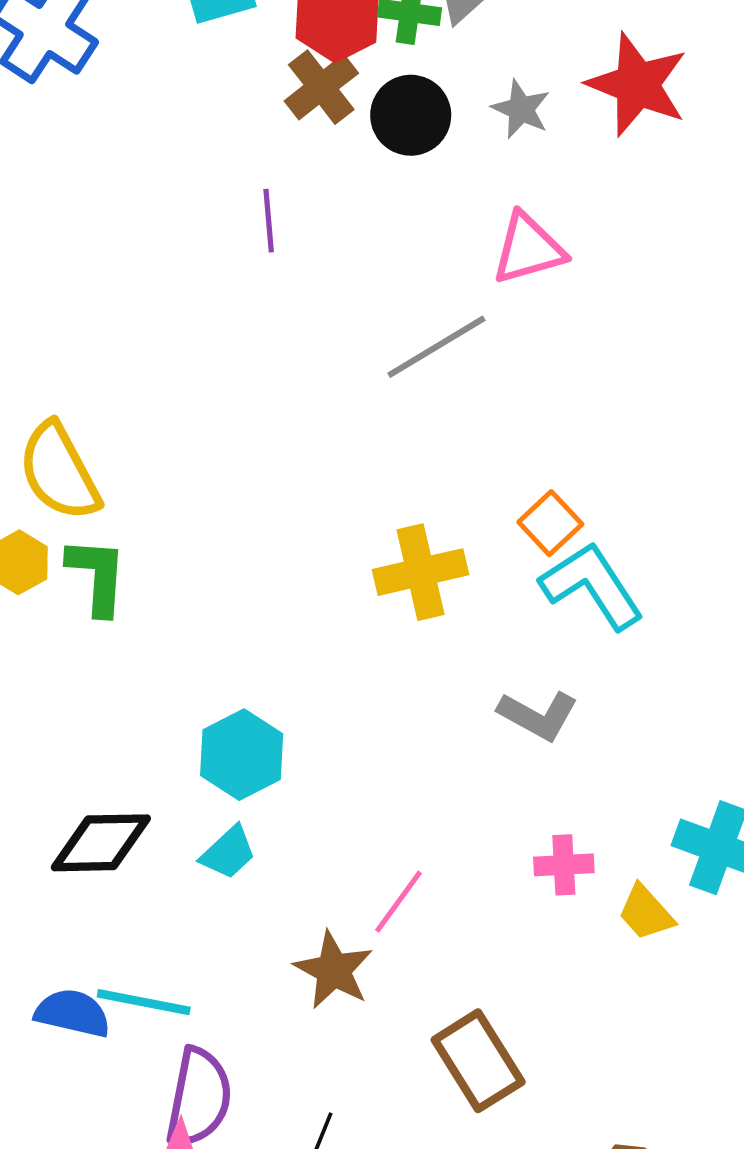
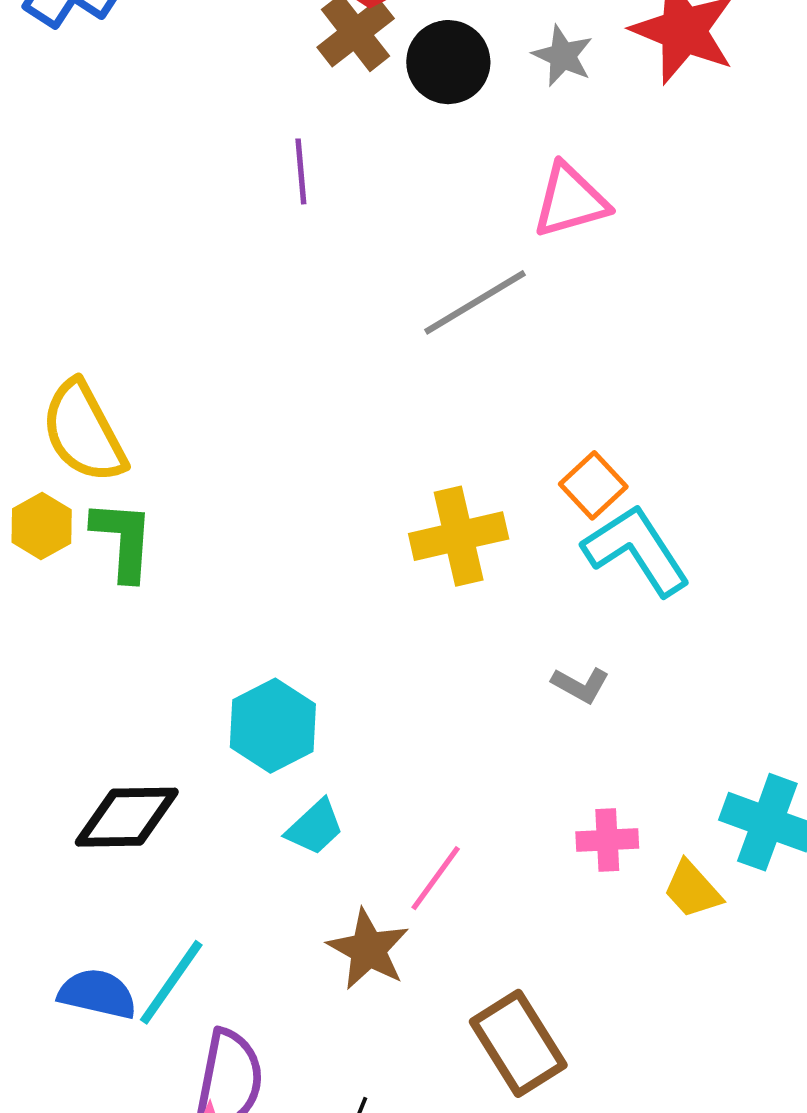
gray L-shape: (538, 715) -> (581, 685), size x0.7
cyan trapezoid: (228, 853) -> (315, 827), moved
cyan line: (144, 1002) -> (171, 982), turned -66

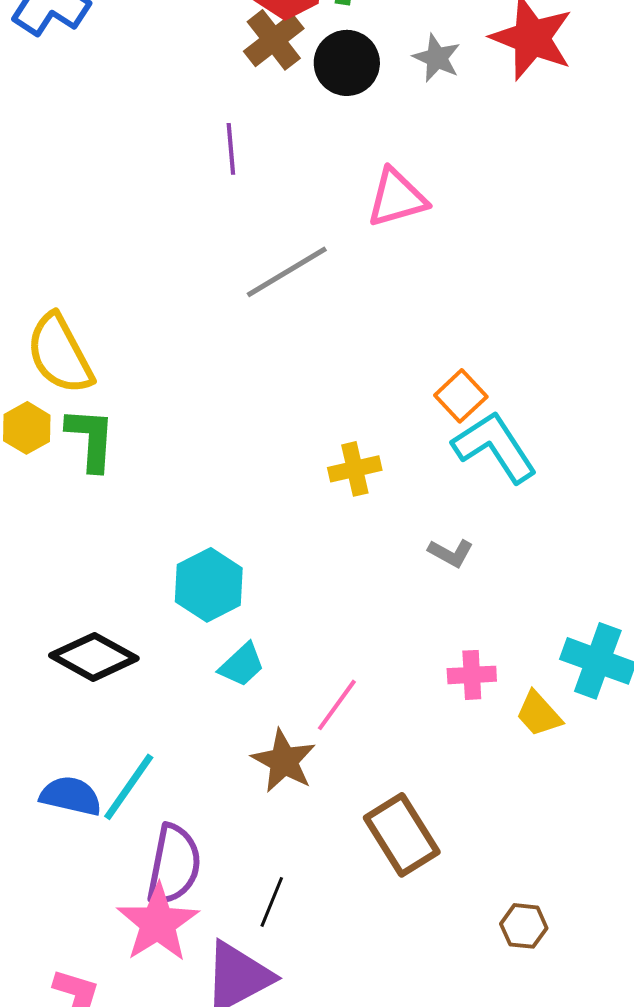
pink triangle: (570, 201) -> (397, 198), moved
gray line: (475, 302) -> (287, 272), moved
yellow cross: (459, 536) -> (355, 469), moved, size x0.7
black diamond: (127, 817) -> (94, 657), turned 30

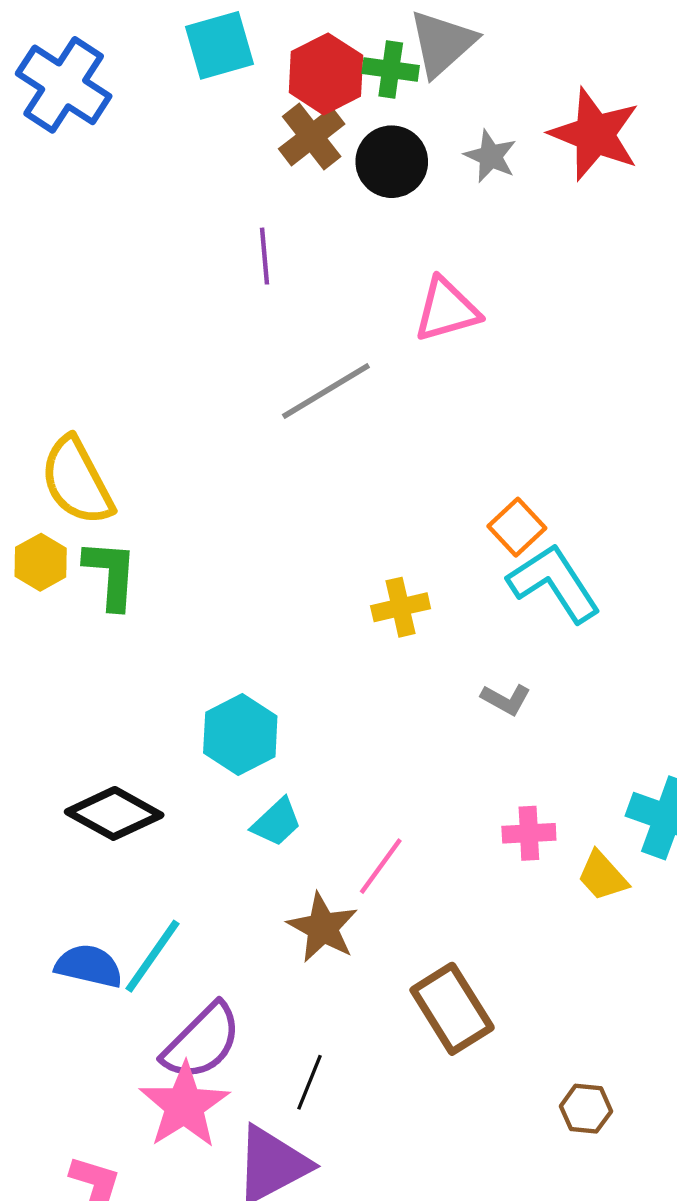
purple semicircle: (174, 865) -> (202, 1042), turned 34

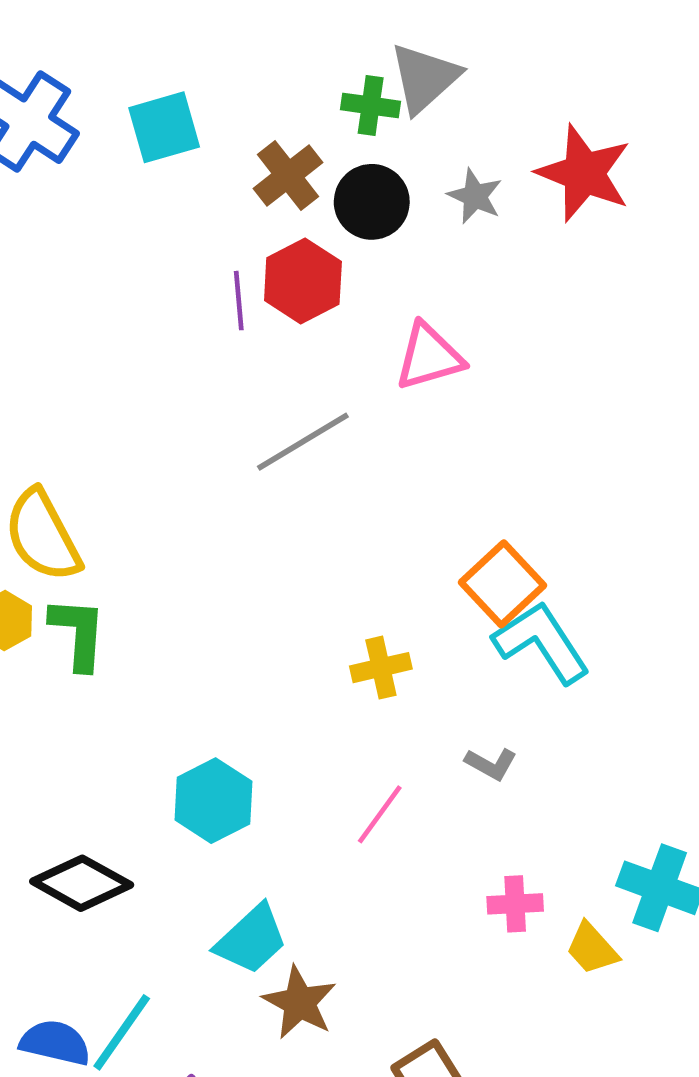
cyan square: (219, 45) -> (164, 127), moved
red hexagon: (326, 74) -> (303, 281), moved
orange square: (517, 527) -> (502, 584), size x1.4
cyan trapezoid: (277, 822) -> (251, 939), moved, size x1.4
pink line: (381, 866) -> (380, 814), moved

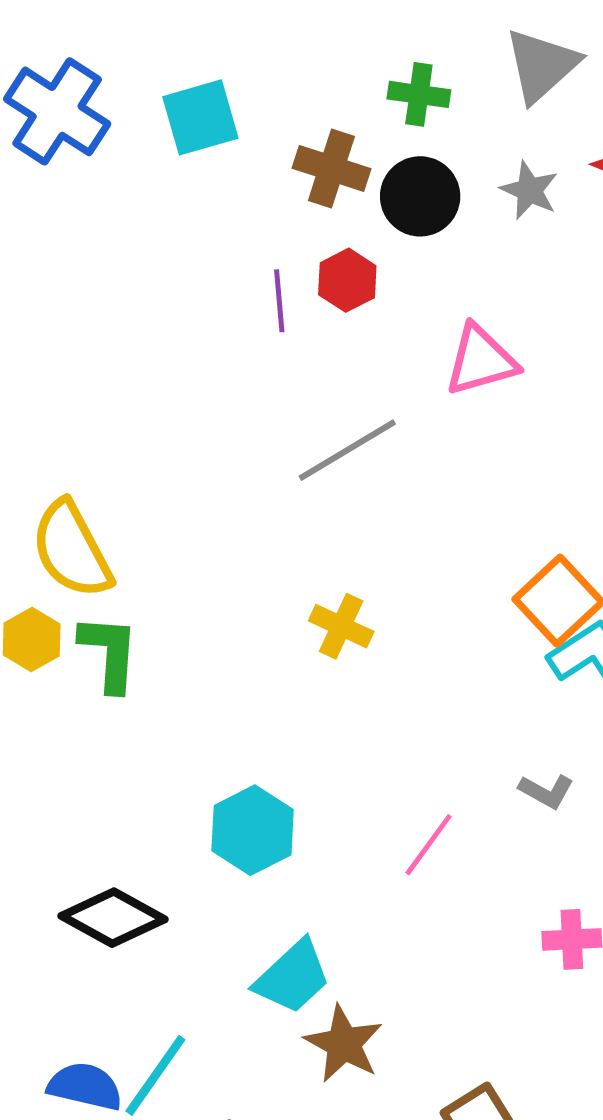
gray triangle: (425, 78) -> (542, 65), moved
brown cross: (288, 175) -> (331, 168), turned -34
red hexagon: (303, 281) -> (347, 280), size x0.7
yellow cross: (381, 668) -> (341, 626), moved, turned 38

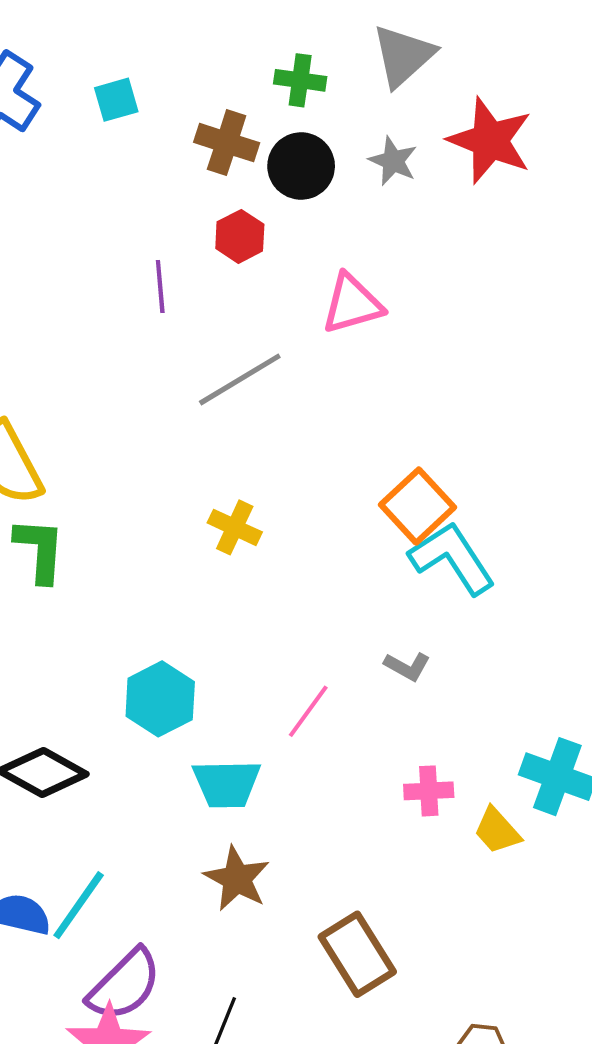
cyan square: (200, 117) -> (116, 100), size x0.7
purple line: (279, 301) -> (160, 287), moved
cyan trapezoid: (293, 977) -> (227, 784), moved, turned 42

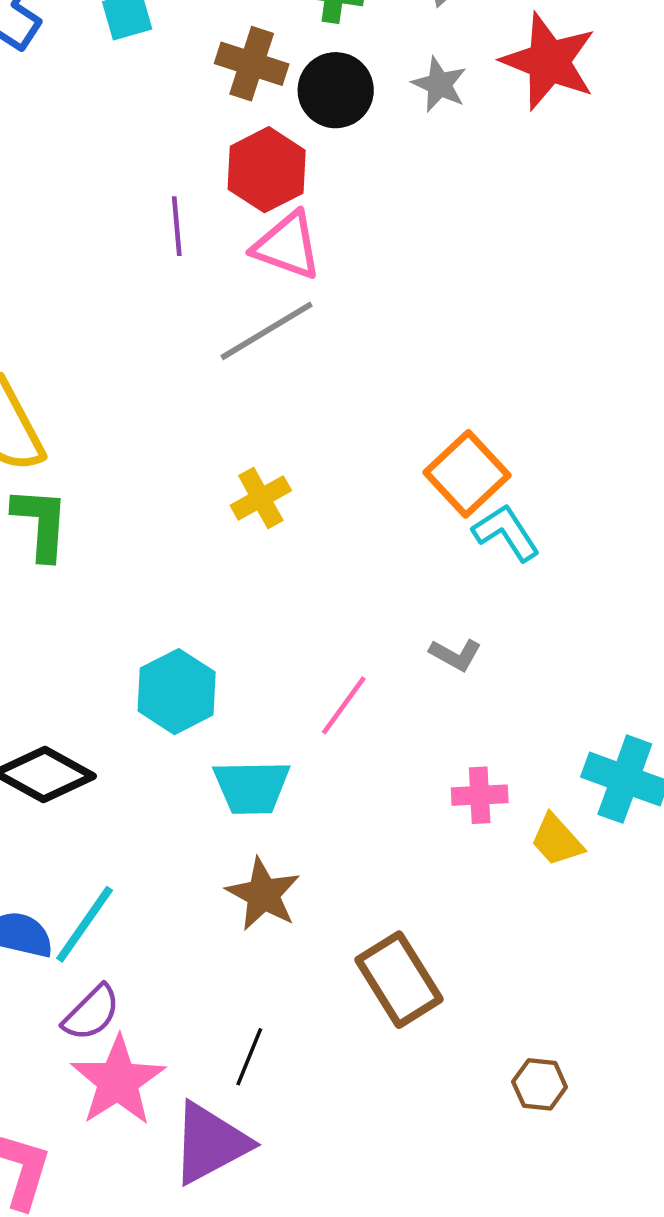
red hexagon: (240, 236) -> (267, 170), size x1.4
pink triangle: (352, 304) -> (287, 246), moved, turned 36
yellow cross: (235, 527) -> (261, 498), turned 36
cyan L-shape: (452, 558) -> (506, 533), size x0.7
purple semicircle: (124, 985) -> (91, 1013), moved, size x0.7

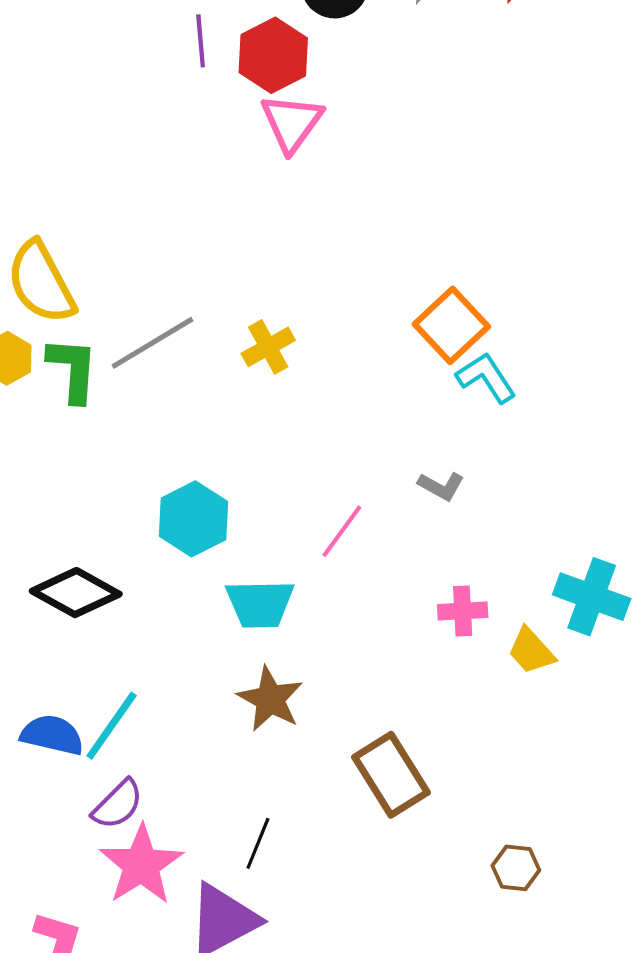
purple line: (177, 226) -> (201, 41), moved
pink triangle: (287, 246) -> (292, 123), turned 46
gray line: (267, 331) -> (152, 343), moved

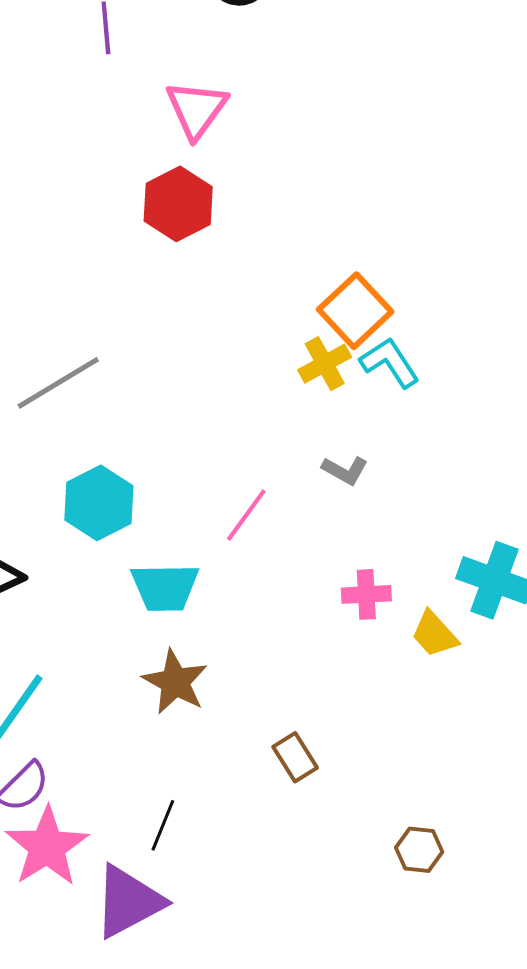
red hexagon: (273, 55) -> (178, 204), moved
gray line: (152, 343) -> (58, 383), moved
yellow cross: (268, 347) -> (325, 364), moved
brown rectangle: (391, 775) -> (295, 757), size x0.6

